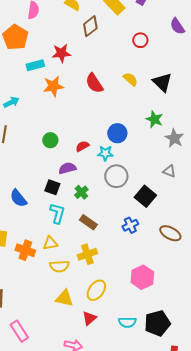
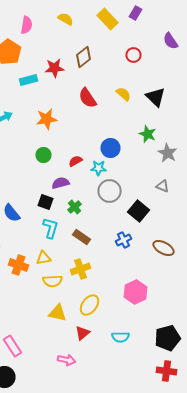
brown diamond: (90, 26) -> (84, 57), moved
orange star: (53, 86) -> (46, 119), moved
black pentagon: (157, 323) -> (168, 338), moved

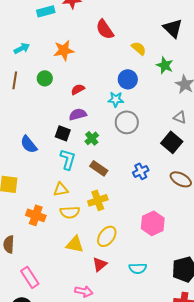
yellow semicircle: (124, 94) -> (139, 48), moved
green circle: (44, 155) -> (45, 78), moved
red semicircle: (76, 161) -> (78, 89), moved
black square: (138, 211) -> (172, 142), moved
orange cross: (18, 265) -> (36, 215), moved

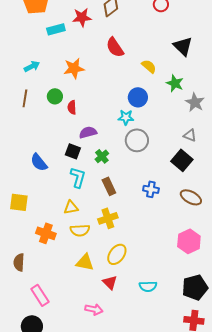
red semicircle: (78, 89) -> (72, 107), moved, turned -64
brown rectangle: (99, 168) -> (109, 186), turned 30
blue cross: (141, 171) -> (151, 189), turned 35
pink hexagon: (153, 223) -> (189, 241), moved
red triangle: (100, 264) -> (110, 282), turned -35

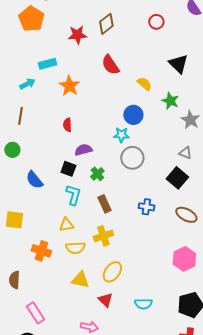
cyan rectangle: (56, 29) -> (47, 64), moved
orange star: (74, 68) -> (69, 86), turned -30
green circle: (55, 96) -> (12, 150), moved

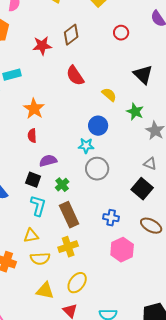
orange star: (69, 86) -> (34, 109), moved
brown rectangle: (104, 204) -> (69, 215), size x1.4
pink hexagon: (184, 259) -> (122, 250), moved

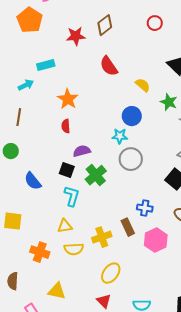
green cross: (62, 185) -> (96, 175), size x1.5
brown rectangle: (69, 215) -> (128, 227), moved, size x0.7
yellow triangle: (45, 291) -> (57, 291), moved

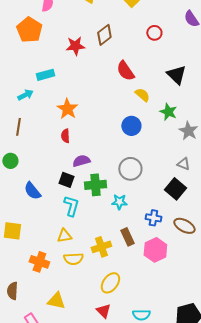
red semicircle: (109, 66) -> (125, 71), moved
cyan star: (120, 136) -> (119, 202), moved
green cross: (96, 175) -> (95, 185), turned 35
blue cross: (145, 208) -> (153, 218), moved

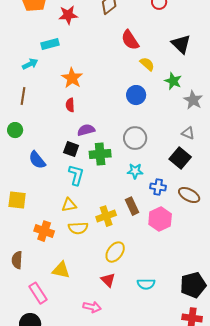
red star: (75, 46) -> (68, 15), moved
cyan star: (119, 202) -> (135, 171), moved

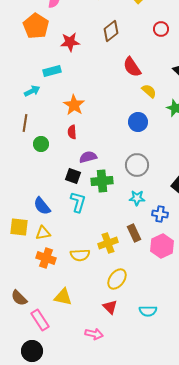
green circle: (15, 130) -> (41, 144), moved
blue semicircle: (37, 160) -> (42, 206), moved
yellow triangle: (69, 205) -> (43, 233), moved
brown semicircle: (17, 260) -> (19, 298), moved, turned -48

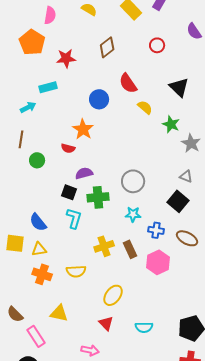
orange star: (74, 105) -> (83, 129), moved
blue circle: (138, 122) -> (99, 99), moved
red semicircle: (72, 132) -> (68, 148), turned -72
yellow cross: (108, 243) -> (104, 246), moved

